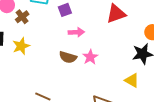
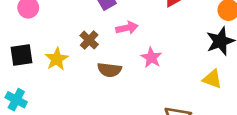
brown cross: (22, 17) -> (89, 40), moved
brown semicircle: (68, 57) -> (109, 70), moved

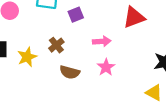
pink arrow: (127, 28) -> (102, 41), moved

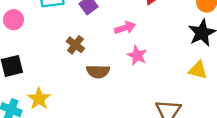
yellow star: (27, 57) -> (39, 99), moved

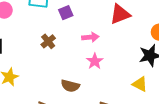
brown semicircle: (98, 71) -> (70, 86), moved

